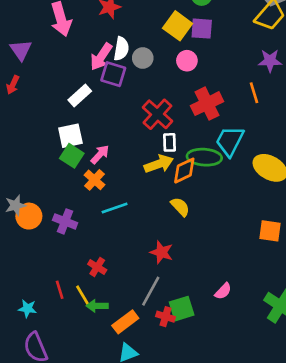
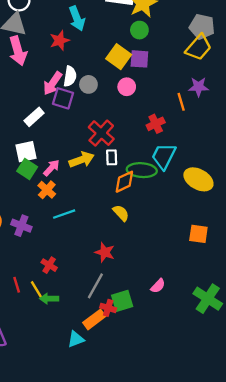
orange line: (254, 93) -> (181, 102), moved
red cross: (207, 104) -> (156, 124), moved, size x0.7
yellow arrow: (159, 164) -> (82, 160), moved
orange rectangle: (125, 322) -> (94, 319), moved

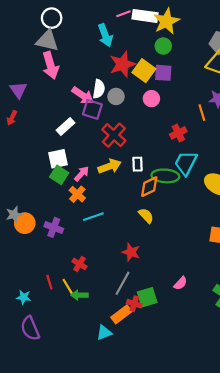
red star: (60, 40) -> (122, 64), moved, size x1.4
pink arrow: (53, 83) -> (83, 95), turned -90
red cross: (101, 133) -> (114, 135), moved

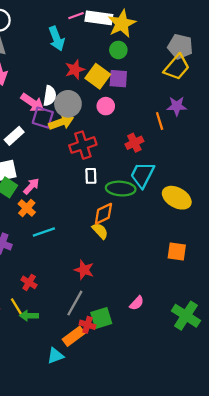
red star: (122, 64) -> (75, 69), size x0.7
gray circle: (116, 96) -> (68, 104), size x1.5
red cross: (114, 135) -> (83, 145), moved, turned 30
yellow arrow: (110, 166) -> (61, 122), moved
orange diamond: (149, 187) -> (103, 214), moved

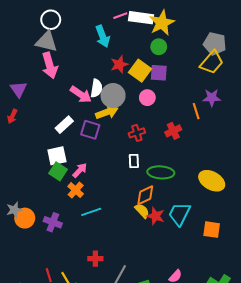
purple square: (43, 118) -> (90, 130), moved
red cross: (83, 145) -> (137, 133), moved, size x0.7
cyan trapezoid: (142, 175) -> (180, 214), moved
red star: (84, 270) -> (156, 216), moved
red cross: (29, 282) -> (95, 259), moved, turned -32

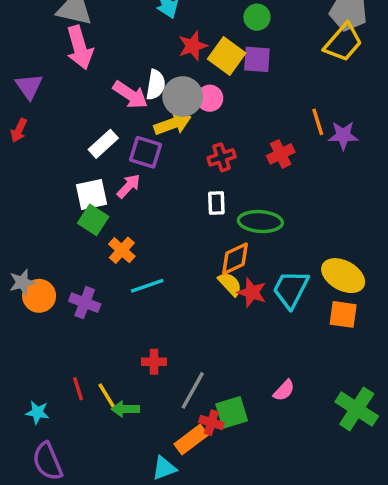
pink circle: (147, 98) -> (210, 98), moved
purple star: (212, 98) -> (343, 135), moved
pink arrow: (80, 170) -> (129, 186), moved
yellow ellipse: (212, 181) -> (343, 276), moved

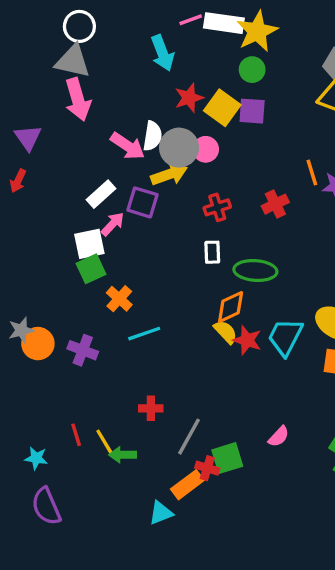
pink arrow: (129, 186) -> (113, 224), moved
green square: (93, 220) -> (91, 269), turned 32

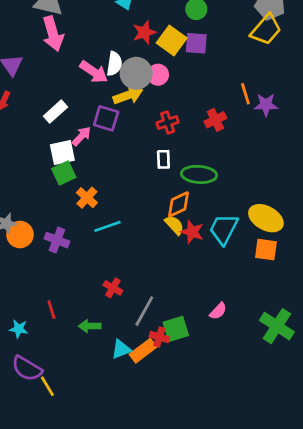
white rectangle: (101, 194) -> (56, 112), moved
red cross: (151, 408) -> (113, 288), turned 30
yellow line: (104, 442) -> (47, 386), moved
purple semicircle: (46, 506) -> (27, 368), turned -36
cyan triangle: (161, 513) -> (121, 349), moved

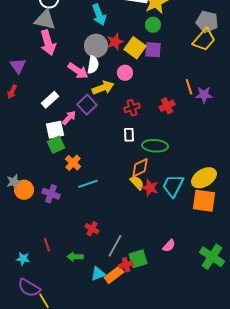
gray circle: (136, 73) -> (96, 46), moved
purple square: (106, 118) -> (87, 105), turned 30
yellow ellipse: (266, 218) -> (204, 178), turned -60
orange square: (266, 250) -> (204, 201), size x1.4
red cross: (159, 337) -> (126, 265), turned -32

